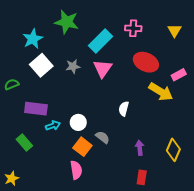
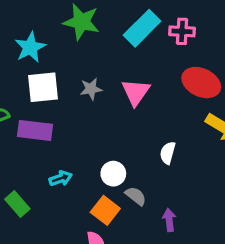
cyan rectangle: (100, 41) -> (142, 28), moved
white square: (41, 65) -> (43, 87), turned 35
purple rectangle: (36, 109) -> (35, 130), moved
white circle: (78, 122) -> (113, 174), moved
purple arrow: (140, 148) -> (169, 220), moved

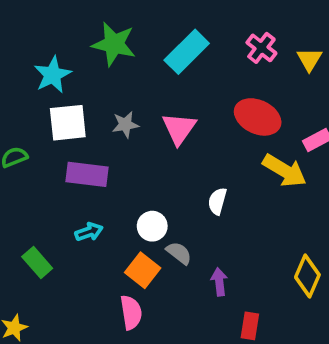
pink cross: (182, 31) -> (261, 48), moved, turned 35
purple rectangle: (35, 130) -> (87, 174), moved

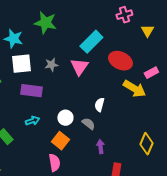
pink cross: (261, 48) -> (124, 15), moved, turned 35
cyan rectangle: (187, 52) -> (91, 42), moved
cyan star: (53, 75) -> (13, 39), turned -30
gray semicircle: (179, 253) -> (88, 124), moved

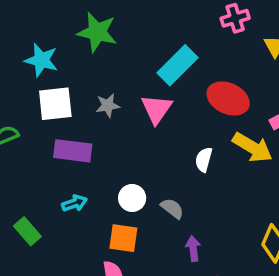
white semicircle: (99, 105) -> (204, 160), moved
orange square: (60, 141) -> (123, 238), turned -30

